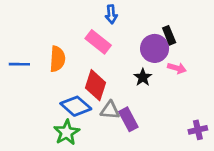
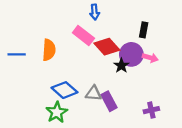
black rectangle: (169, 35) -> (144, 30), turned 32
purple circle: (155, 48) -> (131, 54), moved
red diamond: (95, 85) -> (107, 47), moved, turned -60
purple cross: (198, 130) -> (151, 110), moved

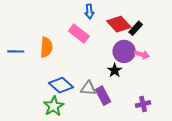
black rectangle: (144, 30) -> (136, 28), turned 32
red diamond: (107, 47) -> (119, 24), moved
black star: (121, 66) -> (115, 70), moved

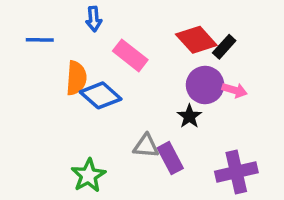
blue arrow: (89, 11) -> (94, 19), moved
blue line: (16, 51) -> (40, 40), moved
blue diamond: (61, 85) -> (101, 95), moved
purple cross: (143, 104) -> (236, 172), size x1.6

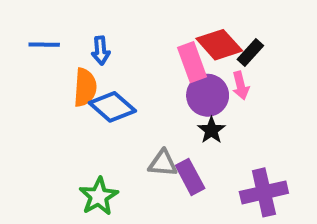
blue arrow: (94, 19) -> (101, 50), moved
pink rectangle: (130, 55) -> (192, 62), moved, turned 32
purple circle: (205, 85) -> (208, 95), moved
pink arrow: (235, 90) -> (241, 86), moved, turned 60

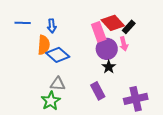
gray triangle: (163, 163) -> (58, 84), moved

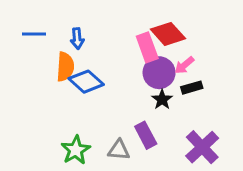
black rectangle: (129, 27) -> (192, 88), moved, turned 32
pink arrow: (124, 44) -> (184, 65), turned 64
gray triangle: (58, 84) -> (119, 150), moved
purple cross: (136, 99) -> (202, 147), turned -30

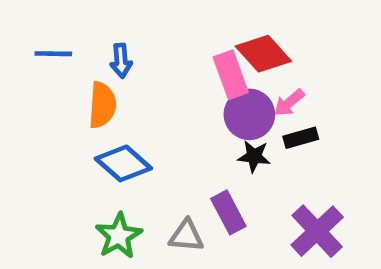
blue diamond: (86, 82) -> (123, 163), moved
black star: (162, 99) -> (254, 156), turned -30

